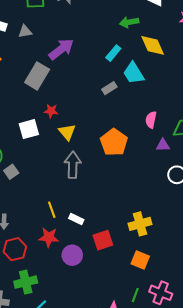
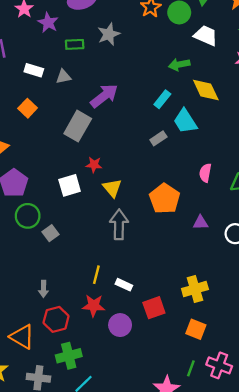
purple triangle: (163, 145) -> (201, 223), moved
yellow line: (52, 210) -> (96, 275), turned 35

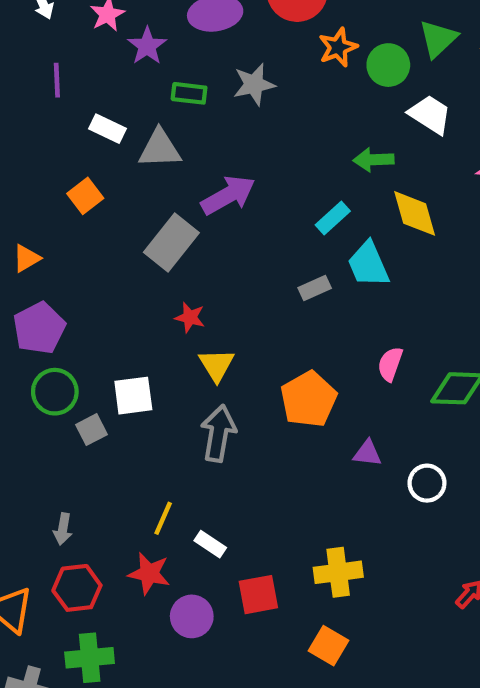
gray triangle: (64, 77) -> (160, 149), size x1.5
white square: (70, 185) -> (133, 396), moved

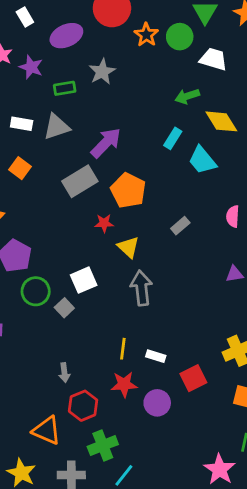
gray rectangle: (171, 243) -> (80, 181), turned 36
gray rectangle: (315, 288) -> (180, 226), moved
orange pentagon: (309, 399) -> (128, 191), moved

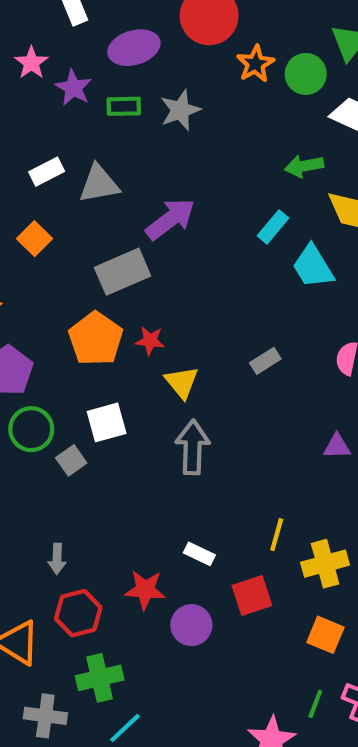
green rectangle: (65, 88) -> (124, 106), moved
white rectangle: (22, 124) -> (47, 172), turned -45
orange pentagon: (128, 191) -> (96, 339), moved
yellow line: (123, 349) -> (277, 535), moved

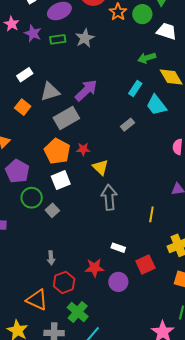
gray triangle: (99, 184) -> (50, 92), moved
gray rectangle: (265, 361) -> (128, 125), moved
white square: (107, 422) -> (61, 180), moved
yellow line: (277, 535) -> (151, 214), moved
green cross: (100, 678) -> (78, 312), turned -30

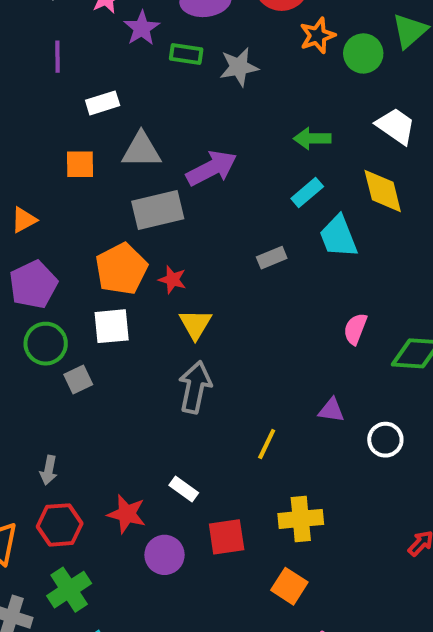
white trapezoid: (167, 31) -> (396, 126), moved
green arrow: (147, 58) -> (312, 138), moved
orange square: (23, 107) -> (80, 164), turned 35

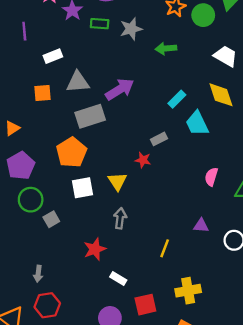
green arrow: (312, 138) -> (166, 48), moved
red star: (172, 280) -> (143, 160), moved
white square: (112, 326) -> (83, 188), moved
gray arrow: (195, 387) -> (120, 218), size x0.7
red star: (127, 514) -> (95, 249), moved, turned -30

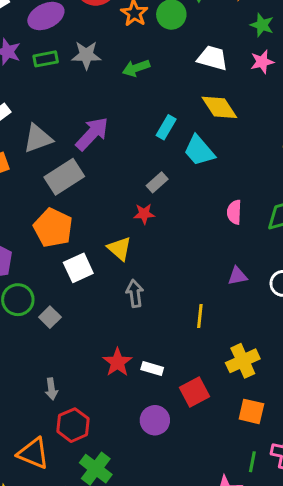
gray star: (131, 29) -> (86, 55), turned 30
red star: (95, 249) -> (117, 362), moved

